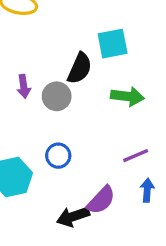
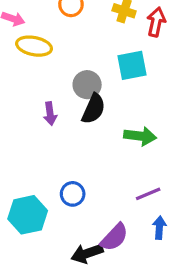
cyan square: (113, 44) -> (132, 65), moved
purple arrow: (24, 86) -> (50, 114), moved
gray circle: (57, 96) -> (87, 85), moved

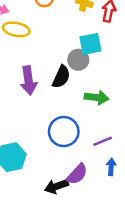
gray circle: (87, 85) -> (78, 60), moved
purple arrow: (50, 114) -> (28, 80), size x1.6
blue circle: (73, 194) -> (64, 132), moved, size x1.6

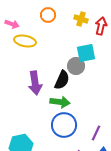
green arrow: (97, 98) -> (60, 102), moved
purple line: (103, 141) -> (96, 133), turned -42

